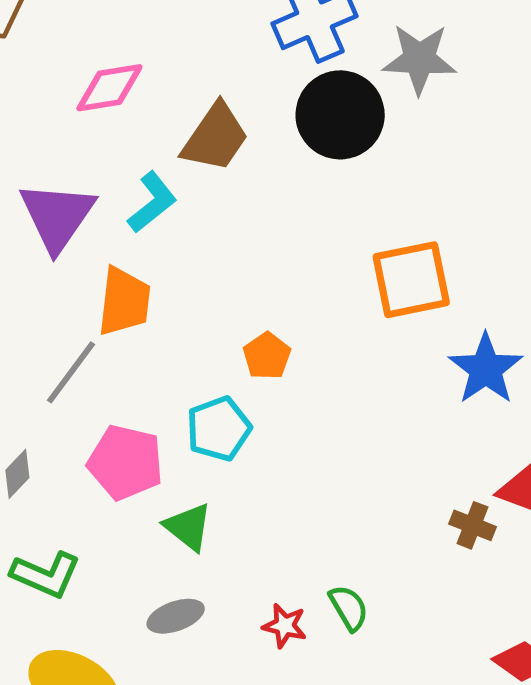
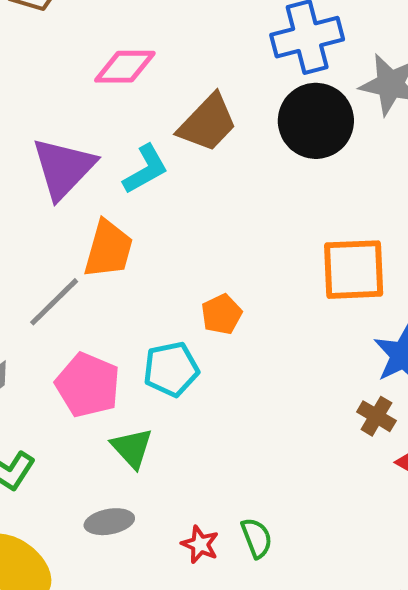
brown cross: (472, 525) -> (376, 416), moved

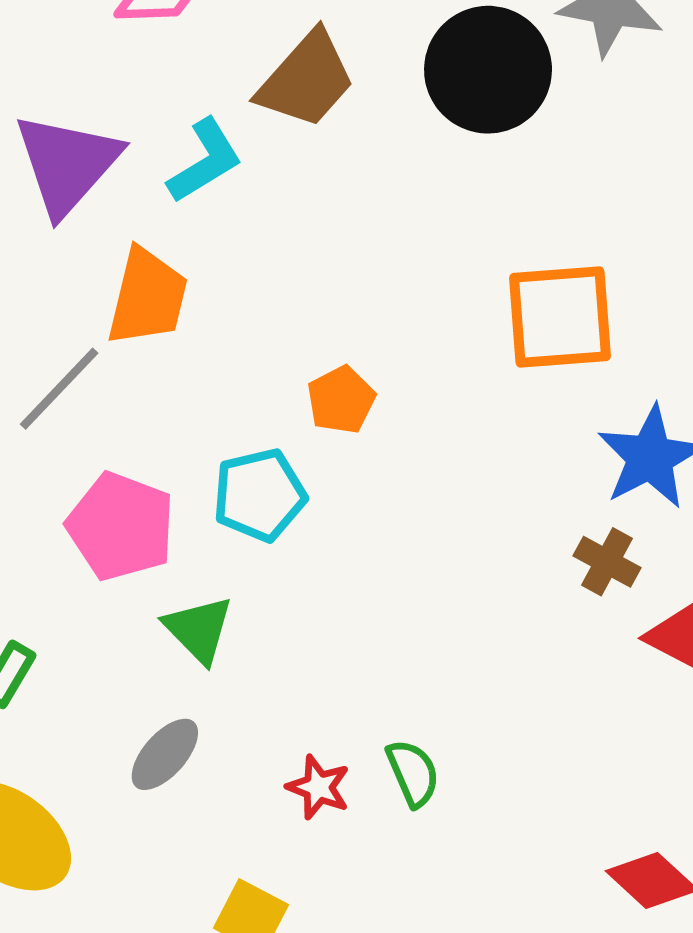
gray ellipse: (109, 522) -> (165, 754), turned -36

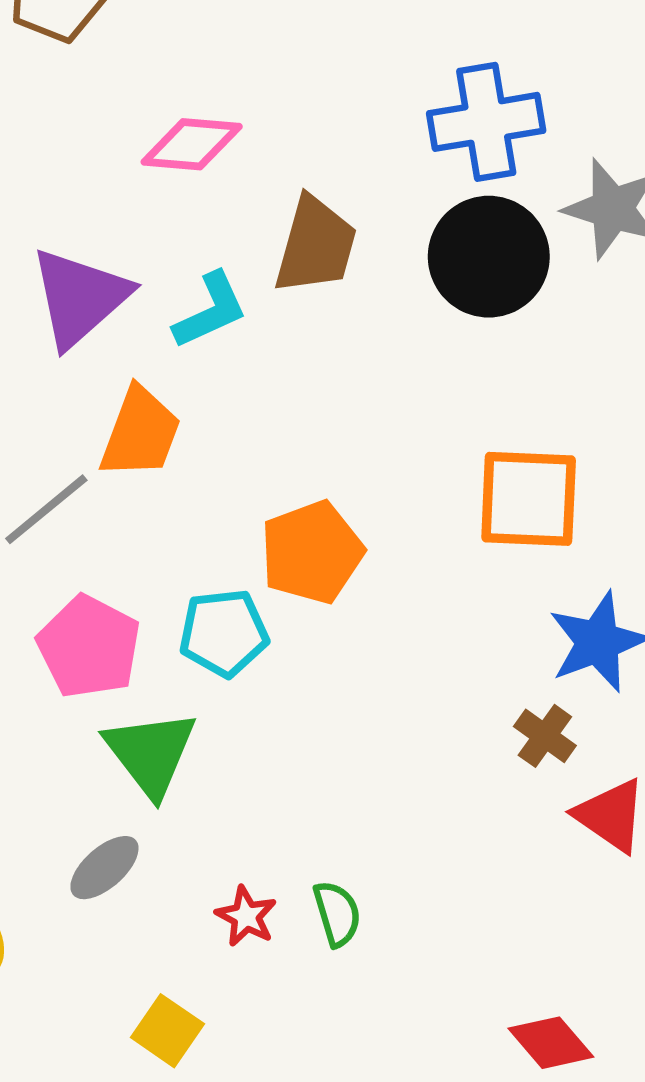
brown trapezoid: (306, 80) -> (316, 245), turned -33
orange pentagon: (341, 400) -> (312, 552), size x1.6
green triangle: (199, 629) -> (151, 753), size x1.4

